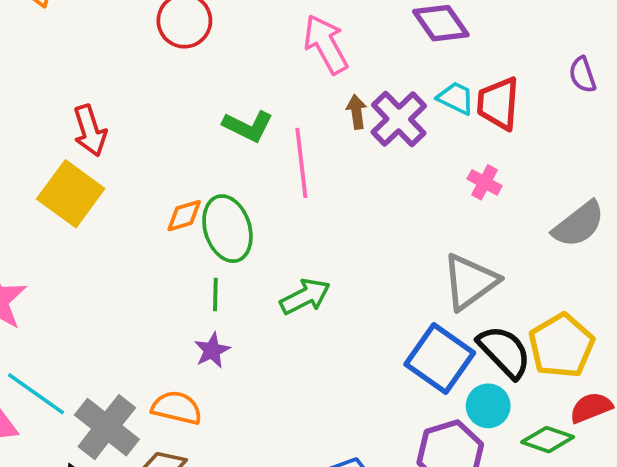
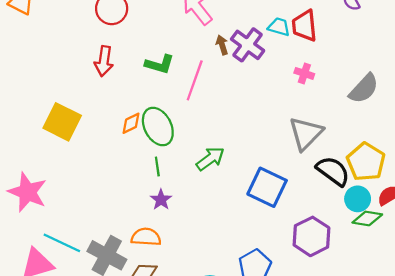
red arrow: (90, 131) -> (104, 61), moved, turned 36
pink line: (301, 163) -> (195, 80), turned 36
blue square: (440, 359) -> (267, 187), moved
cyan circle: (488, 406) -> (358, 199), moved

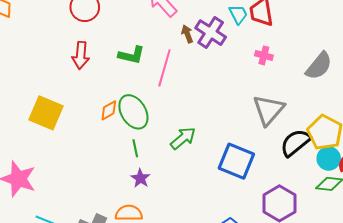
cyan trapezoid: (279, 27) -> (238, 14), turned 50
black semicircle: (333, 171) -> (295, 143), turned -72
cyan circle: (358, 199) -> (329, 159), moved

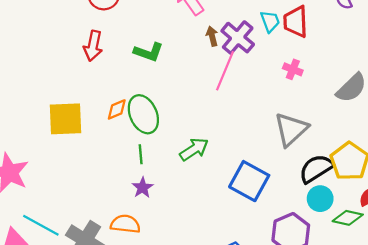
pink line: (164, 68) -> (225, 71), moved
yellow square: (46, 113) -> (66, 119), moved, turned -32
cyan circle: (329, 159) -> (320, 199), moved

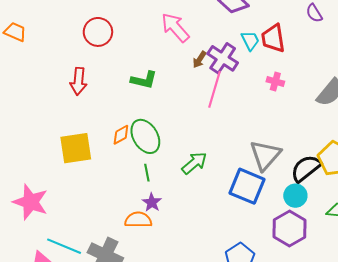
brown arrow: (212, 36) -> (200, 60), turned -126
red arrow: (93, 46) -> (78, 81), moved
gray triangle: (291, 129) -> (265, 155), moved
cyan circle: (320, 199) -> (295, 196), moved
orange semicircle: (125, 224) -> (138, 220), moved

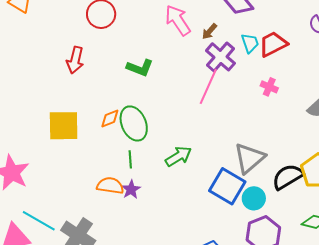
red trapezoid: (273, 38) -> (273, 44), turned 64
brown arrow: (200, 60) -> (209, 31), moved
cyan circle: (295, 196) -> (254, 198), moved
orange semicircle: (138, 220) -> (110, 186), moved

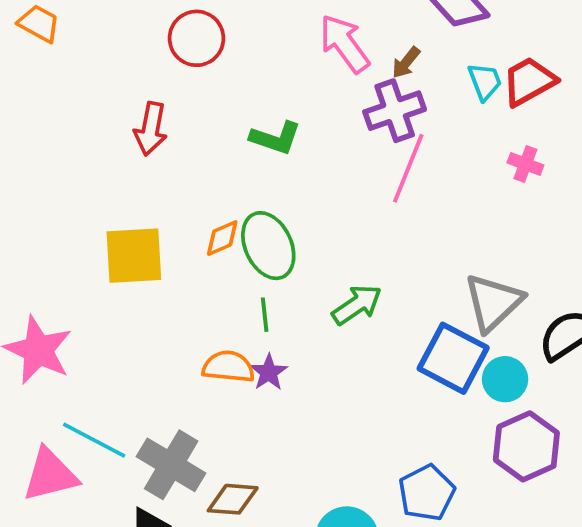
purple cross: (220, 57) -> (395, 111), moved, turned 32

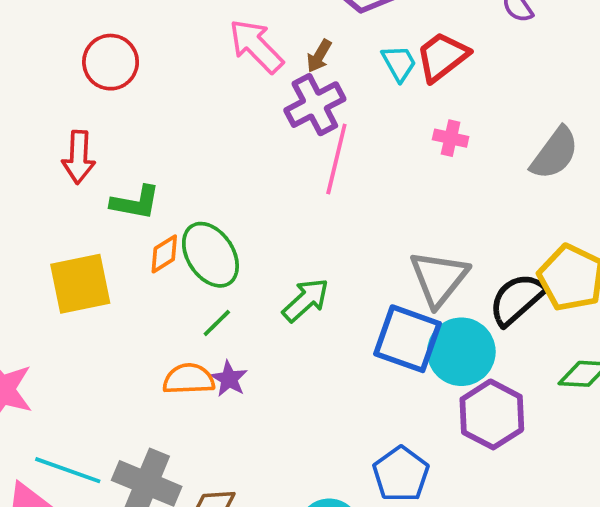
green L-shape: (276, 138) -> (135, 203), moved
green line: (265, 315) -> (217, 323), turned 60
cyan circle: (505, 379) -> (461, 352), size x1.5

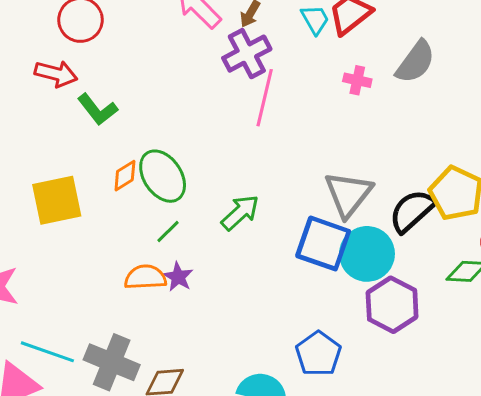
gray semicircle: (555, 153) -> (415, 62), moved
red arrow: (79, 157) -> (56, 74), moved, turned -78
green L-shape: (135, 203) -> (98, 109), moved, turned 42

